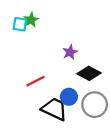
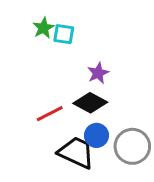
cyan square: (20, 24) -> (64, 34), moved
black diamond: (89, 73) -> (90, 103), moved

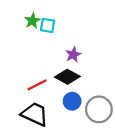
black trapezoid: (76, 153) -> (35, 114), moved

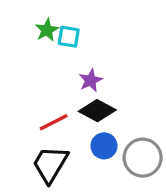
purple star: (73, 55) -> (91, 80), moved
black trapezoid: (35, 114) -> (50, 164), turned -84

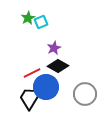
cyan square: (69, 37) -> (41, 22), turned -32
blue circle: (104, 146) -> (46, 87), moved, size x1.6

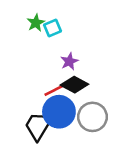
red line: (32, 73) -> (55, 90), moved
gray circle: (85, 94) -> (93, 117), moved

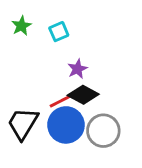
green star: (36, 23) -> (21, 26), moved
black trapezoid: (38, 126) -> (23, 124), moved

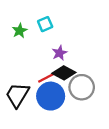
green star: (21, 26) -> (20, 31), moved
gray circle: (103, 131) -> (82, 87), moved

